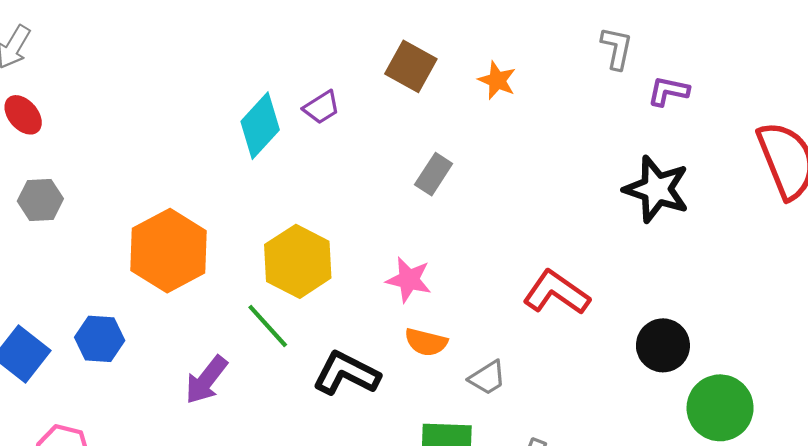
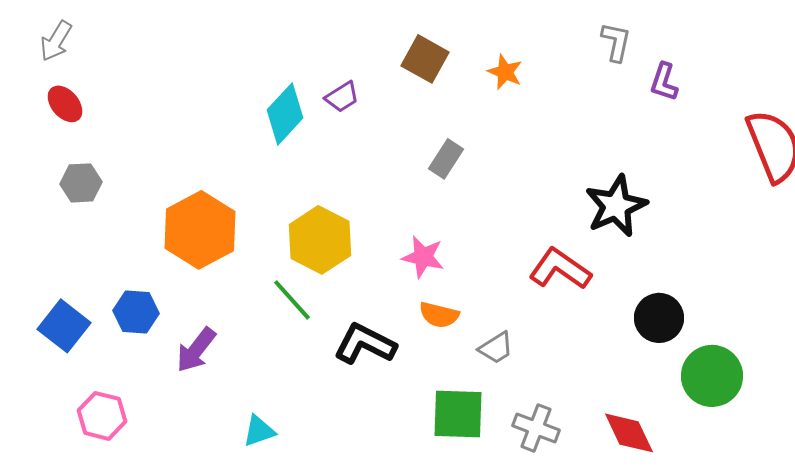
purple L-shape: (668, 91) -> (664, 82), turned -84
black star: (657, 189) -> (616, 206), moved, turned 30
purple arrow: (206, 380) -> (196, 350), moved

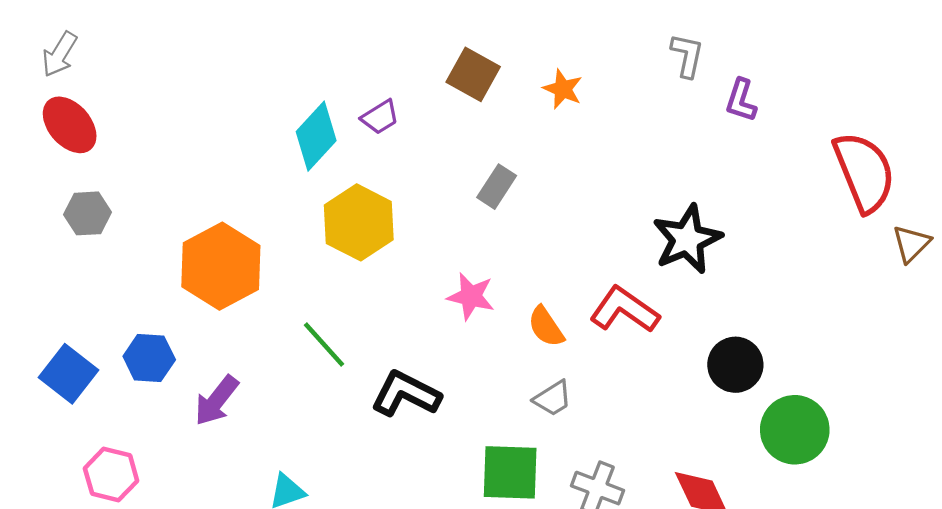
red ellipse: (65, 104) -> (70, 125), size x1.4
yellow hexagon: (320, 240) -> (359, 222), moved
orange semicircle: (439, 315) -> (546, 327), moved, turned 42

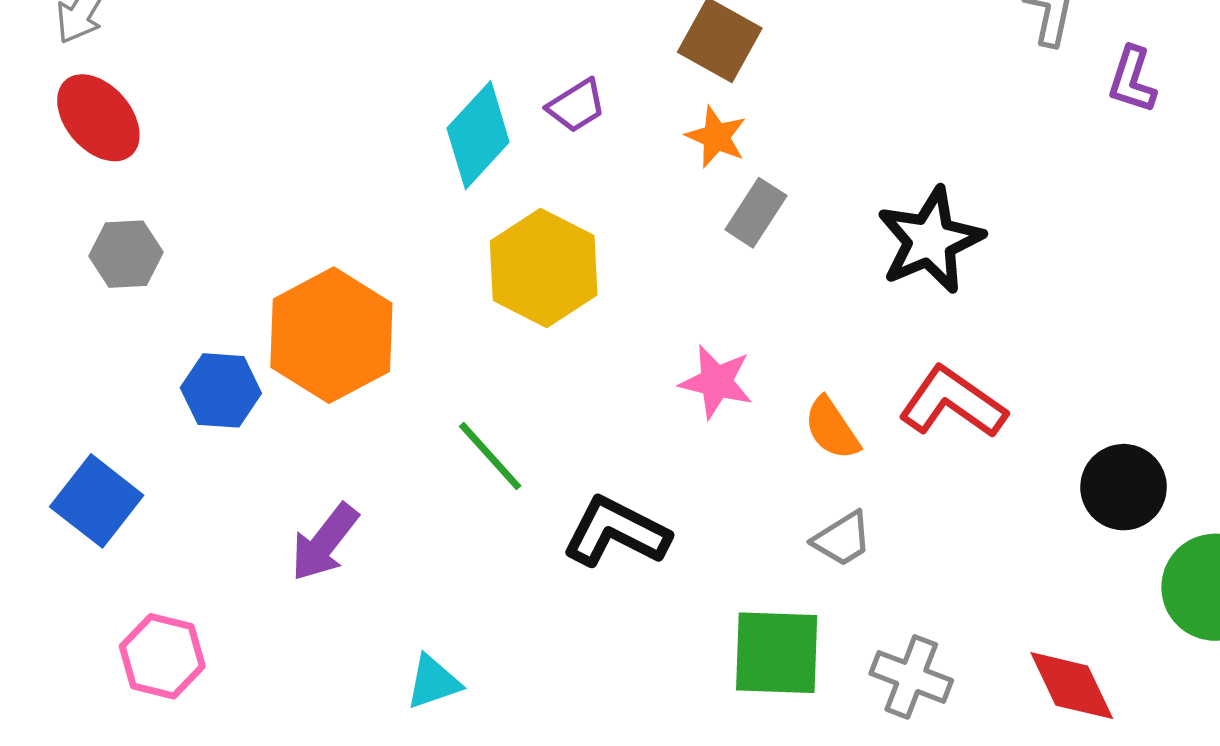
orange star: (563, 89) -> (716, 137), moved
black star: (687, 239) -> (930, 240), moved
blue hexagon: (149, 358) -> (221, 390), moved

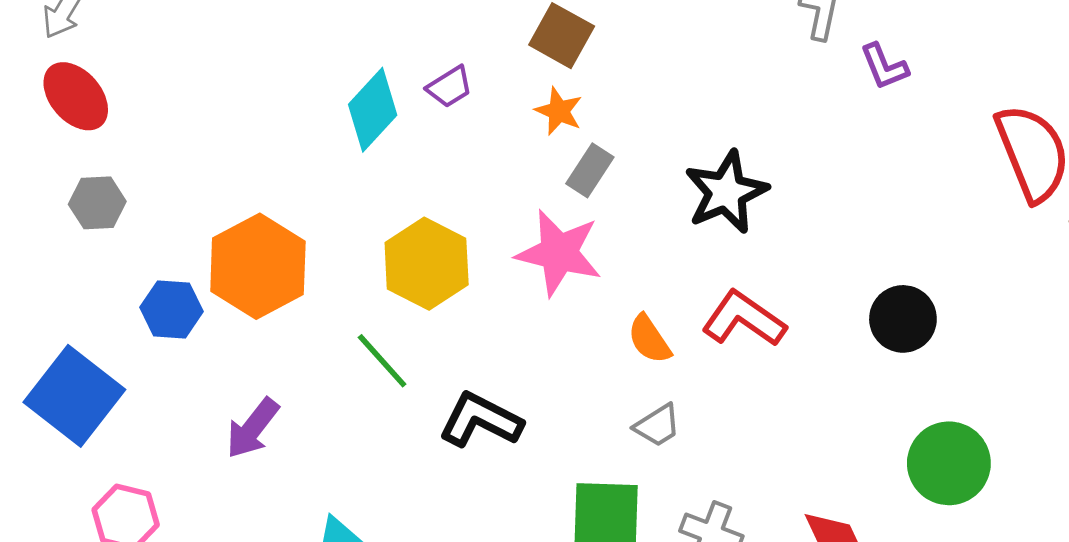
purple L-shape: (1132, 80) -> (884, 67), turned -40
yellow hexagon: (544, 268) -> (427, 264), moved
pink star: (716, 382) -> (559, 253), moved, size x1.5
black circle: (1124, 487) -> (903, 319), moved
blue square: (97, 501) -> (74, 396), size x1.4

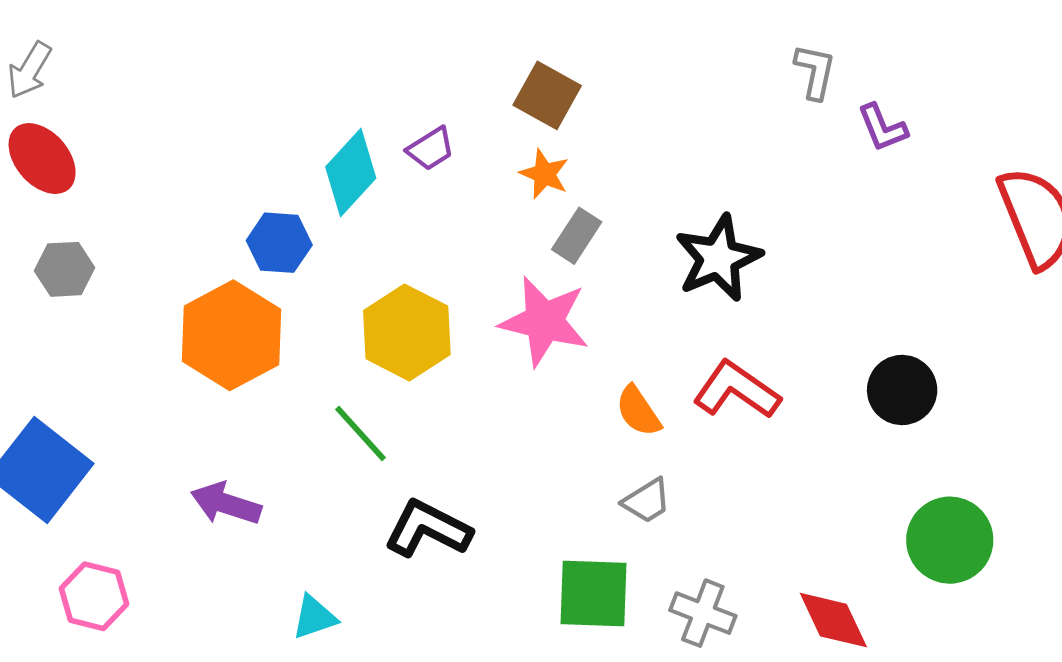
blue hexagon: (172, 309) -> (279, 243), moved
black L-shape: (481, 420) -> (428, 529), moved
purple arrow: (253, 428) -> (226, 504), turned 70

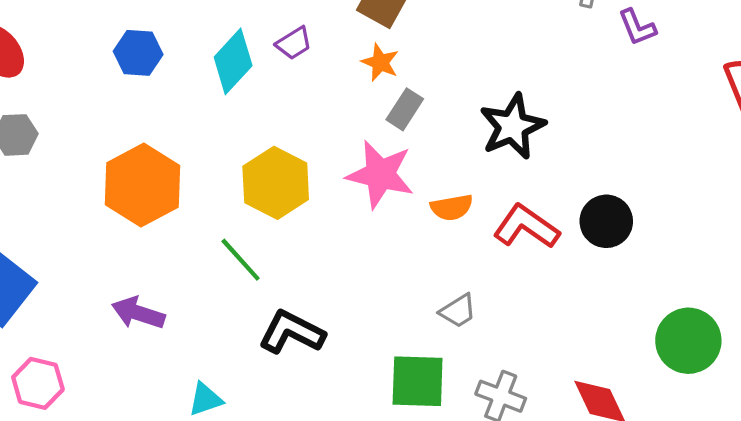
blue hexagon: (279, 243) -> (138, 53), moved
black circle: (902, 390) -> (606, 221), moved
orange semicircle: (638, 411) -> (452, 207), moved, turned -66

